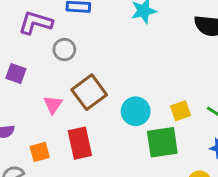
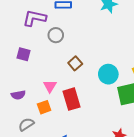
brown square: (89, 92) -> (75, 63), size x0.6
pink triangle: (53, 105) -> (50, 86), moved

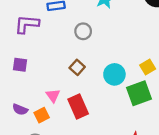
gray circle: (56, 35) -> (83, 31), moved
purple semicircle: (18, 95) -> (20, 110), turned 40
orange square: (44, 107) -> (42, 115), moved

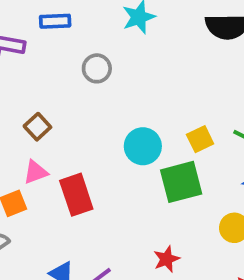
brown square: (77, 67) -> (37, 127), moved
pink triangle: (53, 96) -> (36, 172), turned 40

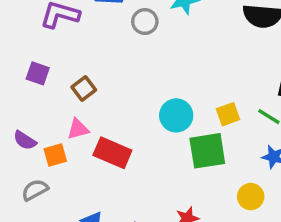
gray circle: (97, 68) -> (145, 22), moved
red rectangle: (76, 195) -> (112, 153), turned -54

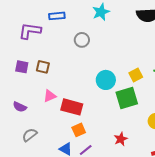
gray circle: (145, 22) -> (82, 40), moved
brown square: (84, 89) -> (43, 67), moved, turned -32
orange square: (55, 155) -> (79, 130), moved

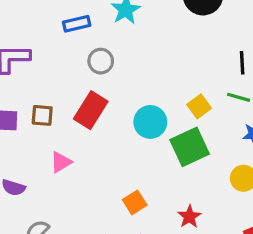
blue rectangle: (57, 16) -> (77, 24), moved
red rectangle: (72, 107) -> (91, 110), moved, turned -65
orange square: (79, 130) -> (135, 202), moved

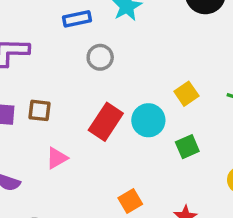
yellow square: (199, 106) -> (186, 94), moved
red rectangle: (91, 110) -> (106, 122), moved
green square: (190, 147) -> (187, 147), size x0.6

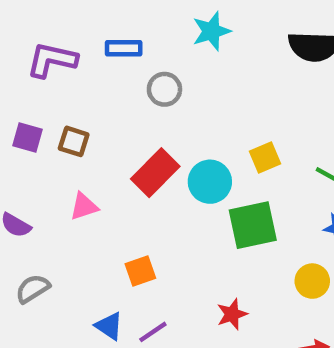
blue rectangle: (77, 19) -> (124, 48), moved
green square: (187, 147) -> (253, 225), size x1.6
orange square: (130, 201) -> (140, 271), moved

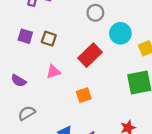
cyan circle: (210, 182) -> (120, 33), moved
orange square: (140, 271) -> (84, 95), moved

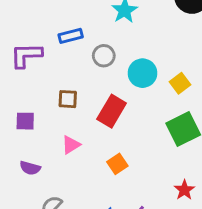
purple square: (25, 36) -> (25, 121), moved
brown square: (49, 39) -> (68, 99), moved

